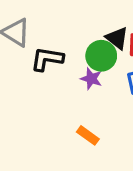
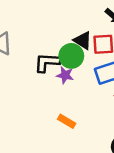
black L-shape: (47, 59) -> (47, 63), moved

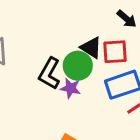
black L-shape: (47, 63) -> (49, 73), turned -64

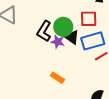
black triangle: (91, 48) -> (72, 37), moved

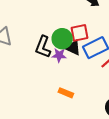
red square: (89, 19) -> (79, 33), moved

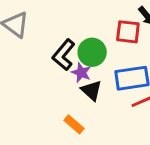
red square: (79, 33) -> (128, 32), moved
black triangle: (73, 48) -> (92, 91), moved

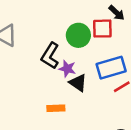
green circle: (92, 52) -> (78, 35), moved
orange rectangle: (74, 124) -> (56, 108), moved, turned -35

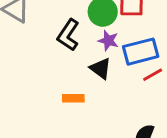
purple star: (67, 69) -> (108, 41), moved

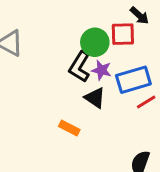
black L-shape: (68, 35) -> (80, 67), moved
orange rectangle: (73, 98) -> (69, 128), turned 30

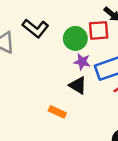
black L-shape: (80, 67) -> (36, 28), moved, turned -80

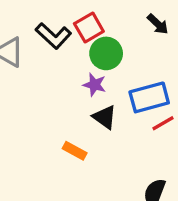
red square: (99, 30) -> (89, 27), moved, turned -30
purple star: (82, 62) -> (94, 85), moved

